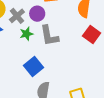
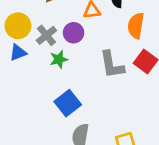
gray L-shape: (49, 36) -> (112, 65), moved

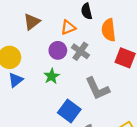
gray cross: (46, 35) -> (80, 51), moved
gray L-shape: (112, 65) -> (97, 89), moved

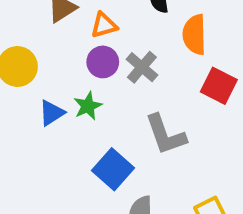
orange triangle: (68, 27) -> (104, 25), moved
blue triangle: (16, 80) -> (52, 113), moved

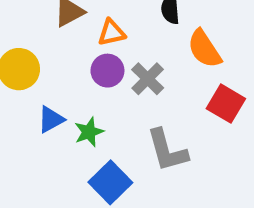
orange semicircle: (194, 35) -> (204, 49), turned -36
green star: (88, 106) -> (89, 132), moved

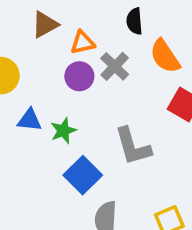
gray cross: (148, 79) -> (115, 66), moved
blue triangle: (51, 120) -> (30, 120), turned 35

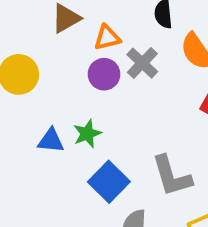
blue triangle: (30, 120) -> (51, 141), moved
gray L-shape: (133, 146) -> (172, 176), moved

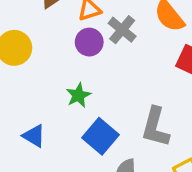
blue triangle: (51, 141) -> (34, 136), moved, turned 30
gray L-shape: (172, 176) -> (155, 127), turned 36

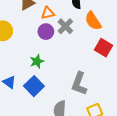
blue square: (101, 136) -> (34, 86), moved

